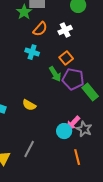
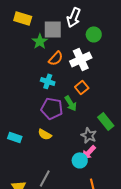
white cross: (65, 30) -> (81, 59), size x1.5
purple pentagon: (73, 79) -> (52, 108), moved
gray star: (84, 129) -> (89, 135), moved

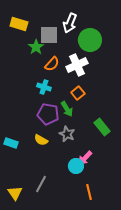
green circle: (94, 34) -> (90, 40), size x1.5
gray star: (89, 135) -> (67, 134), moved

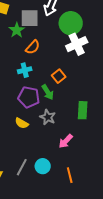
white cross: (77, 65) -> (77, 44), moved
cyan cross: (44, 87) -> (25, 70), turned -32
green rectangle: (102, 127) -> (83, 110), turned 42
cyan circle: (76, 166) -> (43, 166), moved

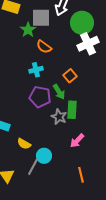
orange semicircle: (33, 47) -> (44, 47), turned 84
green rectangle: (83, 110) -> (72, 110), moved
yellow semicircle: (22, 123) -> (24, 144), moved
cyan circle: (43, 166) -> (44, 156), moved

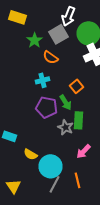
gray square: (41, 18) -> (58, 34), moved, turned -30
cyan circle: (44, 156) -> (50, 166), size x1.5
gray line: (33, 167) -> (54, 184), moved
orange line: (81, 175) -> (78, 180), moved

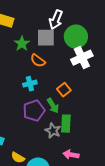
gray square: (58, 34) -> (46, 38), turned 30
purple pentagon: (46, 107) -> (34, 111), turned -30
pink arrow: (84, 151) -> (71, 155), turned 56

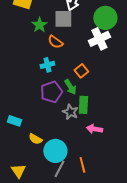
green circle: (76, 37) -> (105, 18), moved
pink arrow: (71, 155) -> (94, 129), moved

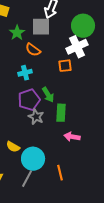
orange square: (81, 71) -> (65, 66), moved, turned 32
gray star: (70, 112) -> (36, 117), moved
gray line: (59, 169) -> (27, 179), moved

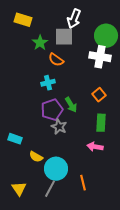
white cross: (77, 47) -> (100, 57), turned 35
orange square: (65, 66) -> (99, 95), moved, turned -32
green rectangle: (61, 113) -> (101, 123), moved

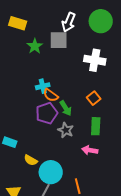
green circle: (106, 36) -> (101, 21), moved
orange semicircle: (56, 60) -> (51, 95), moved
gray star: (59, 127) -> (66, 130), moved

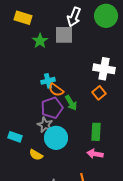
white cross: (95, 60) -> (104, 69), moved
green rectangle: (96, 126) -> (96, 132), moved
gray star: (66, 130) -> (45, 125), moved
pink arrow: (90, 150) -> (95, 154), moved
cyan circle: (51, 172) -> (56, 138), moved

